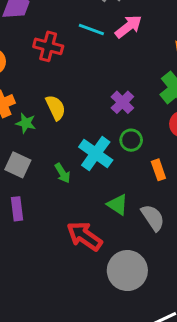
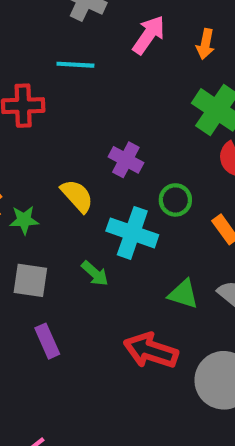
pink arrow: (128, 27) -> (149, 35), moved
purple cross: (122, 102) -> (126, 160), moved
yellow semicircle: (56, 108) -> (77, 196), moved

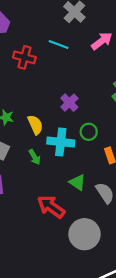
yellow semicircle: (77, 196) -> (35, 125), moved
cyan cross: (132, 233) -> (61, 142), turned -30

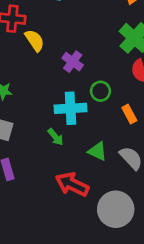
yellow semicircle: (35, 125) -> (35, 40), moved
green arrow: (34, 157) -> (56, 137), moved

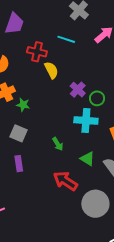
green circle: (100, 91) -> (97, 98), moved
cyan cross: (70, 108) -> (86, 120), moved

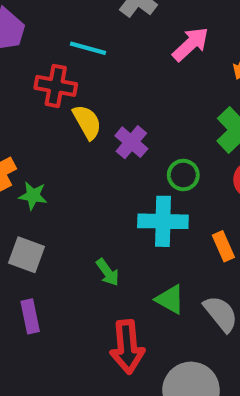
cyan line: (66, 39) -> (88, 48), moved
purple cross: (78, 90) -> (131, 142), moved
red arrow: (65, 181) -> (127, 347), turned -125

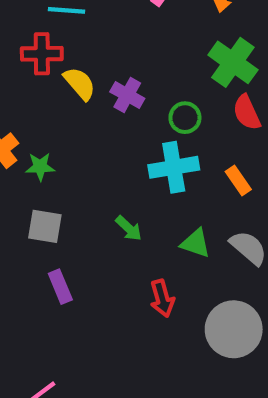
red arrow: (127, 347) -> (162, 298), size x0.7

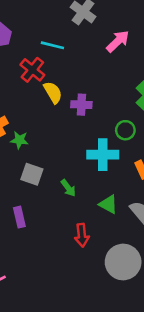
red cross: (42, 54) -> (32, 70), turned 30
purple cross: (127, 95) -> (81, 105), turned -36
green circle: (185, 118) -> (125, 130), moved
gray square: (45, 226) -> (32, 174), moved

